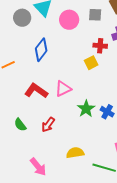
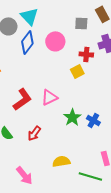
pink circle: (69, 20) -> (55, 41), moved
blue diamond: (41, 50) -> (27, 42), moved
red L-shape: (36, 91) -> (22, 99), turned 110

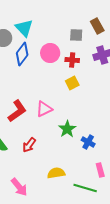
red cross: (86, 54) -> (72, 60), moved
blue cross: (93, 120) -> (88, 142), moved

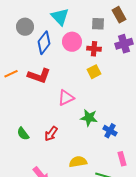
cyan triangle: (24, 28) -> (60, 17), moved
red L-shape: (17, 111) -> (39, 76), moved, turned 55
green star: (67, 129) -> (89, 118), turned -30

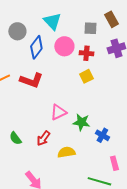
pink triangle: (66, 98) -> (58, 112), moved
yellow semicircle: (78, 162) -> (66, 152), moved

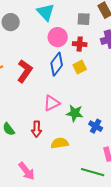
blue diamond: (36, 47) -> (57, 64), moved
red L-shape: (31, 80) -> (25, 71), turned -75
red arrow: (43, 138) -> (37, 129), turned -35

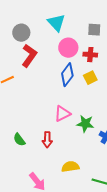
red L-shape: (25, 71) -> (29, 56), moved
yellow semicircle: (60, 143) -> (70, 167), moved

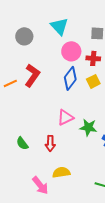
red L-shape: (29, 56) -> (32, 75), moved
yellow semicircle: (70, 167) -> (61, 172), moved

